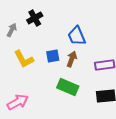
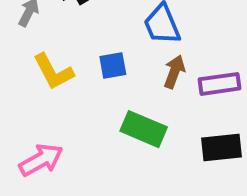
brown arrow: (72, 59) -> (174, 72), moved

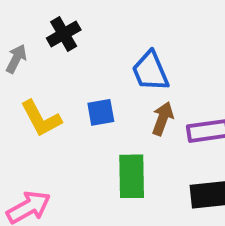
green rectangle: (144, 129) -> (132, 176), turned 66

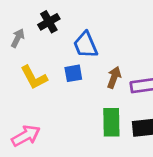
blue trapezoid: (150, 71) -> (86, 45), moved
green rectangle: (132, 176) -> (111, 122), moved

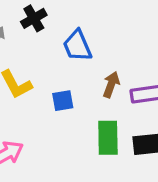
blue square: (73, 73) -> (63, 101), moved

